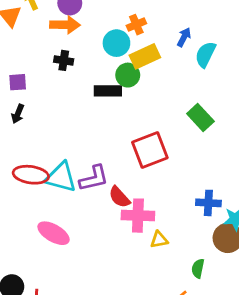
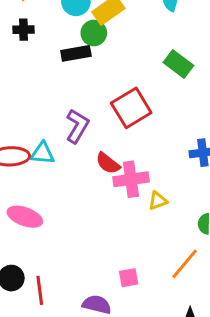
cyan triangle: (61, 177) -> (43, 153), size x0.7
purple L-shape: (94, 178) -> (77, 126), moved, turned -36
pink ellipse: (54, 233) -> (25, 217), moved

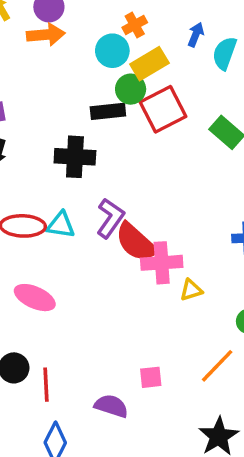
black cross: (23, 30) -> (75, 157), moved, size x1.6
red square: (131, 108) -> (163, 109), moved
purple L-shape: (77, 126) -> (110, 218), moved
red semicircle: (108, 163) -> (136, 242), size x1.5

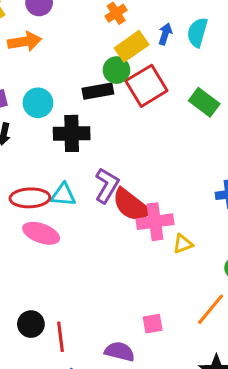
orange arrow: (46, 35) -> (25, 42), moved
blue arrow: (196, 35) -> (165, 34), moved
cyan circle: (112, 51) -> (38, 103), moved
pink ellipse: (35, 298) -> (41, 233), moved

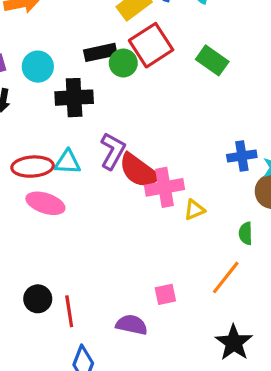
green circle: (116, 70) -> (123, 63), moved

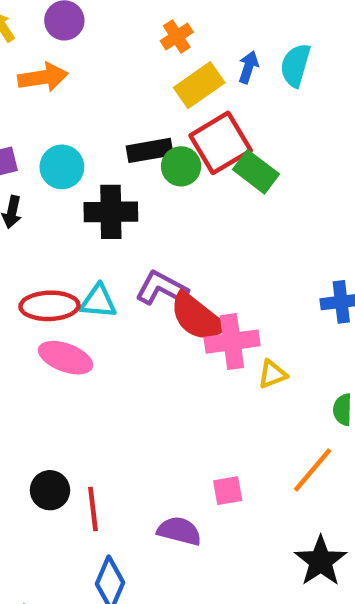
green rectangle: (212, 60) -> (256, 172), moved
purple L-shape: (113, 151) -> (162, 288), turned -93

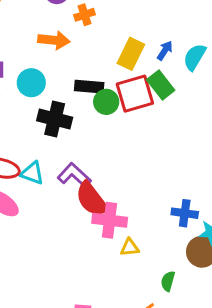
orange cross: (177, 37) -> (85, 15), moved
orange arrow: (43, 77) -> (54, 40), moved
yellow rectangle: (199, 85) -> (131, 54), turned -44
green rectangle: (256, 172) -> (161, 85), moved

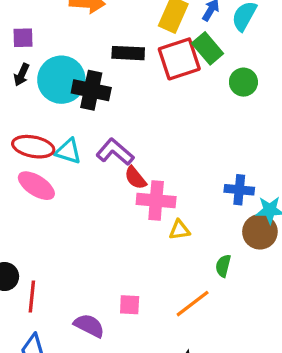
cyan circle: (31, 83) -> (61, 80), moved, size x1.5
green circle: (106, 102) -> (243, 82), moved
red semicircle: (92, 199) -> (135, 178), size x0.6

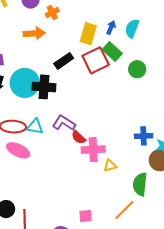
black rectangle: (128, 53) -> (64, 61), turned -30
green semicircle: (223, 266) -> (140, 184), size x1.6

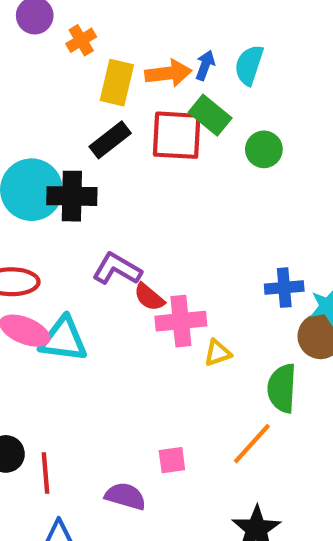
orange arrow: (34, 33) -> (168, 73), moved
yellow rectangle: (88, 34) -> (117, 83), moved
red square: (96, 60) -> (177, 135), turned 32
cyan triangle: (35, 126) -> (63, 339), moved, size x1.4

